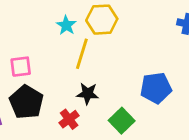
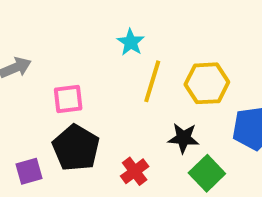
yellow hexagon: (102, 20) -> (207, 83), moved
black star: (88, 94) -> (183, 138), moved

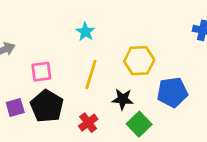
yellow line: (152, 81) -> (91, 74), moved
purple square: (29, 171) -> (15, 107), moved

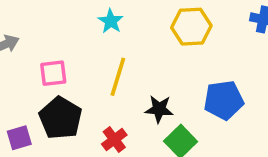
yellow hexagon: (139, 61) -> (191, 27), moved
purple square: (15, 107) -> (19, 138), moved

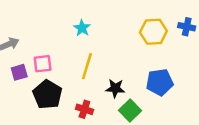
yellow hexagon: (191, 27) -> (153, 32), moved
purple square: (19, 138) -> (19, 72), moved
red cross: (114, 140) -> (84, 109), turned -35

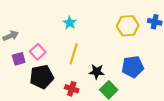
pink square: (43, 64) -> (38, 52), turned -35
black pentagon: (47, 95) -> (42, 77), turned 30

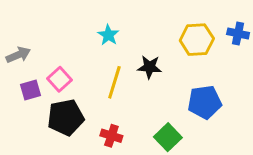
black star: (97, 72) -> (150, 67), moved

